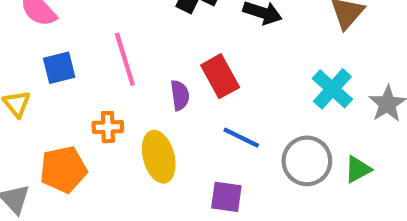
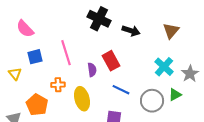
orange pentagon: (63, 169) -> (37, 105), turned -30
green triangle: (358, 169) -> (175, 95), moved

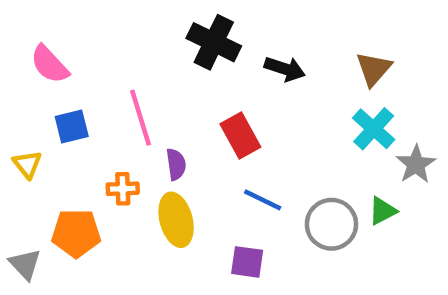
cyan cross: (164, 67) -> (374, 129), moved
purple semicircle: (92, 70) -> (176, 164), moved
orange pentagon: (37, 105) -> (76, 233), turned -30

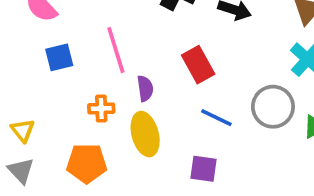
yellow triangle: (27, 164) -> (23, 130), moved
gray circle: (331, 224) -> (273, 107), moved
orange pentagon: (76, 233) -> (87, 163), moved

